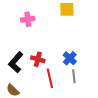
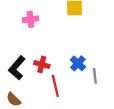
gray line: (74, 76) -> (95, 76), moved

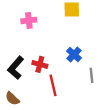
blue cross: (78, 63) -> (74, 55), moved

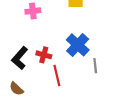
blue cross: (74, 55) -> (78, 45), size x1.5

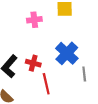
pink cross: (33, 11) -> (34, 20), moved

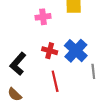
red cross: (33, 63) -> (50, 51), moved

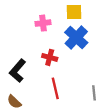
blue cross: (76, 51) -> (76, 37), moved
gray line: (93, 71) -> (94, 93), moved

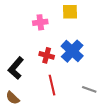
blue cross: (76, 37) -> (72, 51), moved
gray line: (94, 93) -> (89, 89), turned -64

